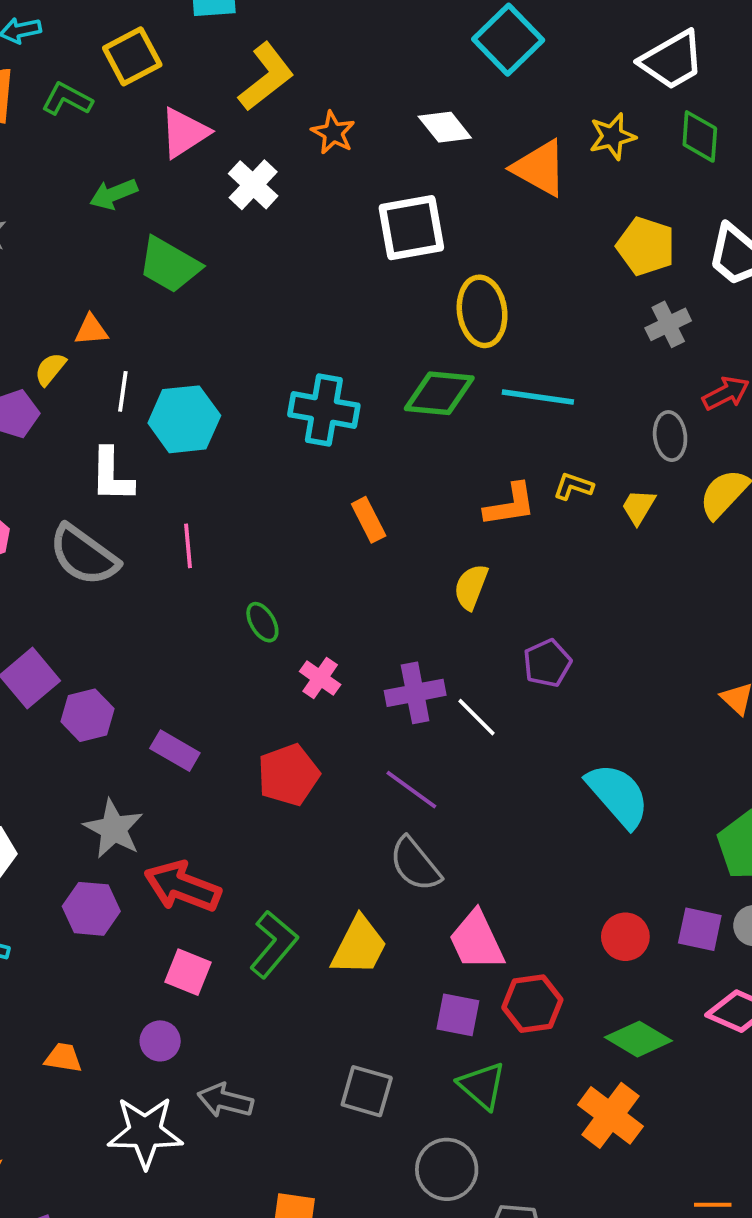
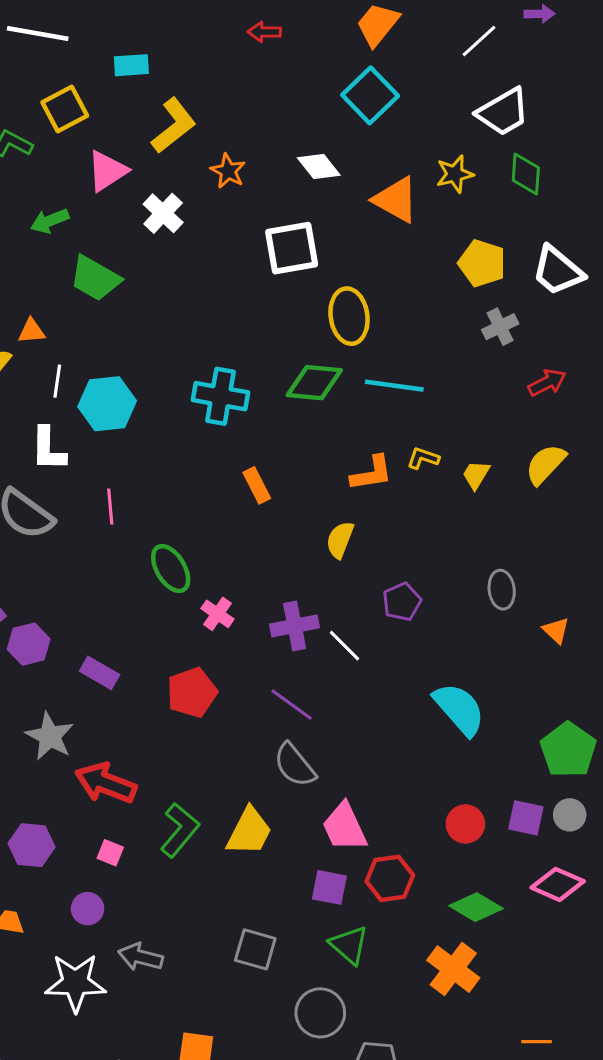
gray ellipse: (670, 436) -> (502, 590), moved
green ellipse: (262, 622) -> (171, 569), size x1.5
purple hexagon: (91, 909) -> (32, 845), moved
pink square: (188, 972) -> (110, 853), size x0.7

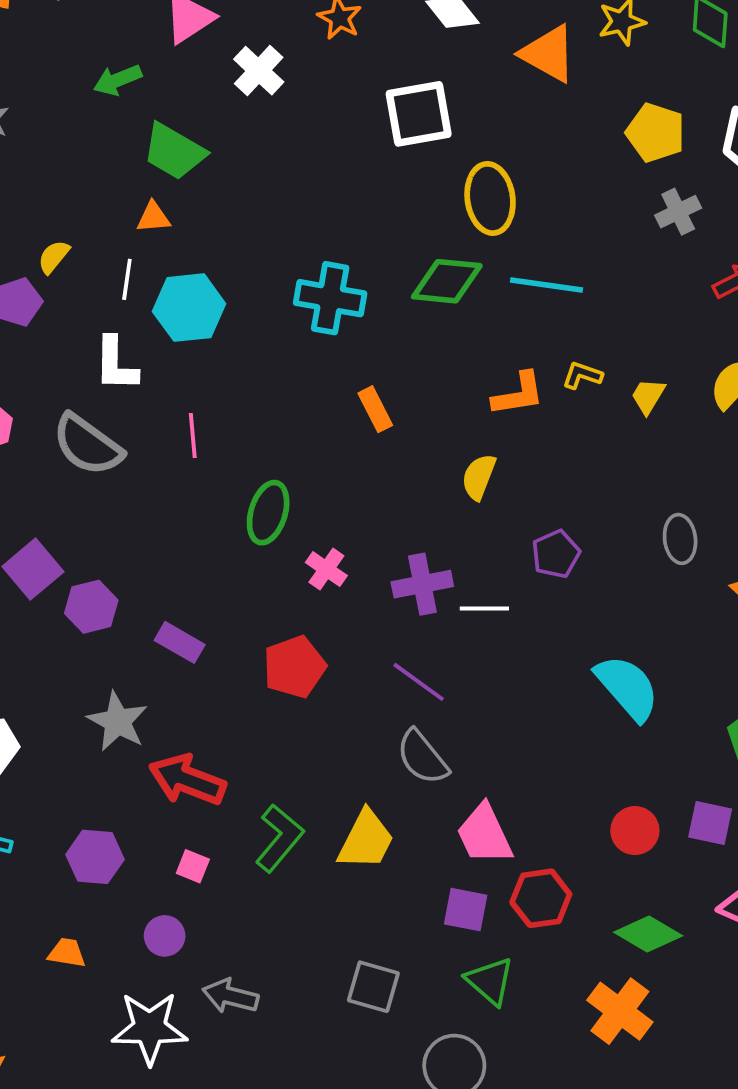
orange triangle: (32, 331) -> (153, 217), moved
green ellipse: (171, 569) -> (268, 513), turned 48
white line: (344, 646) -> (484, 609), turned -45

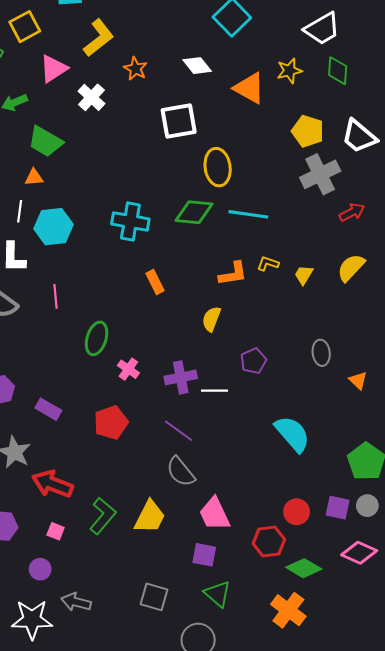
gray cross: (678, 212) -> (320, 174), size x1.6
red hexagon: (541, 898) -> (269, 542), moved

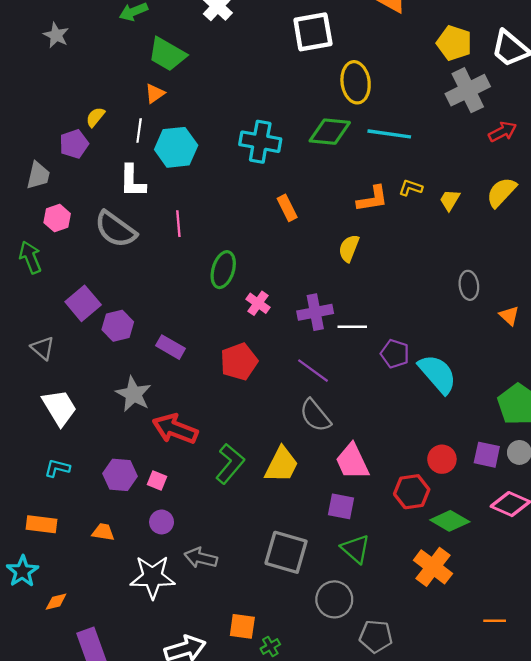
orange triangle: (34, 177) -> (155, 94), turned -30
purple pentagon: (253, 361) -> (395, 354), moved, turned -30
pink square: (56, 531) -> (157, 480), moved
gray square: (154, 597) -> (286, 552), size x1.4

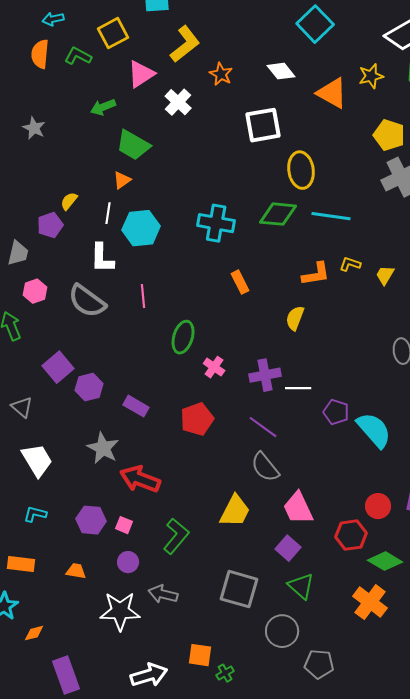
green L-shape: (230, 464) -> (176, 536), moved
purple square: (341, 506) -> (288, 548), turned 30

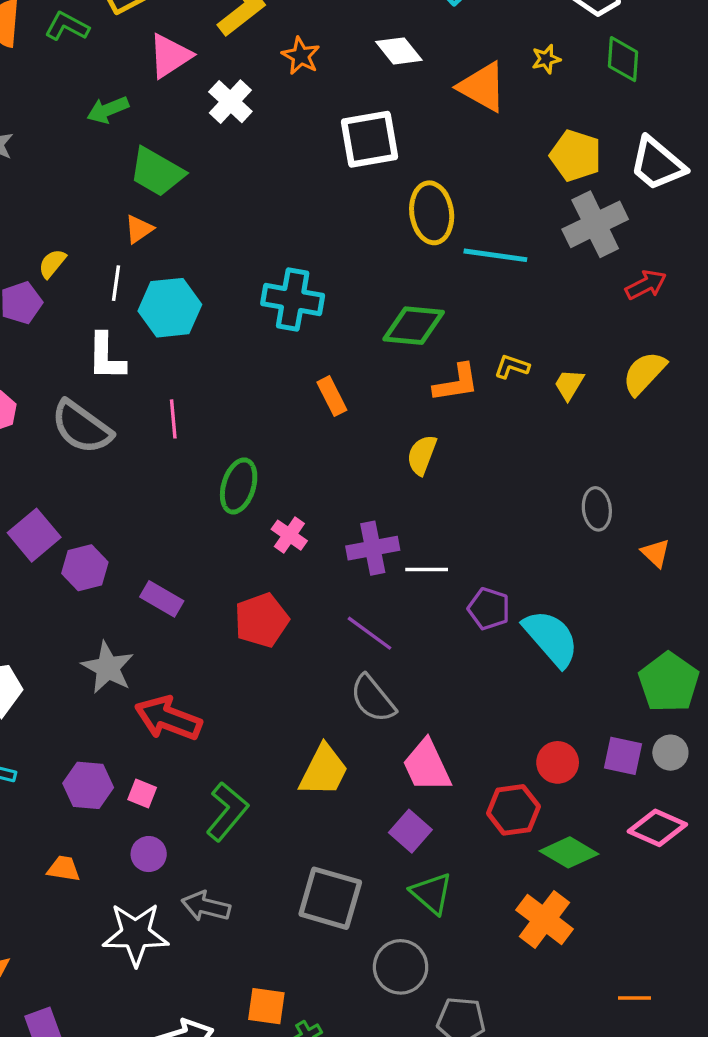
yellow star: (371, 76) -> (546, 59), size x0.7
green diamond: (278, 214) -> (414, 326), moved
cyan line: (331, 216) -> (495, 255), moved

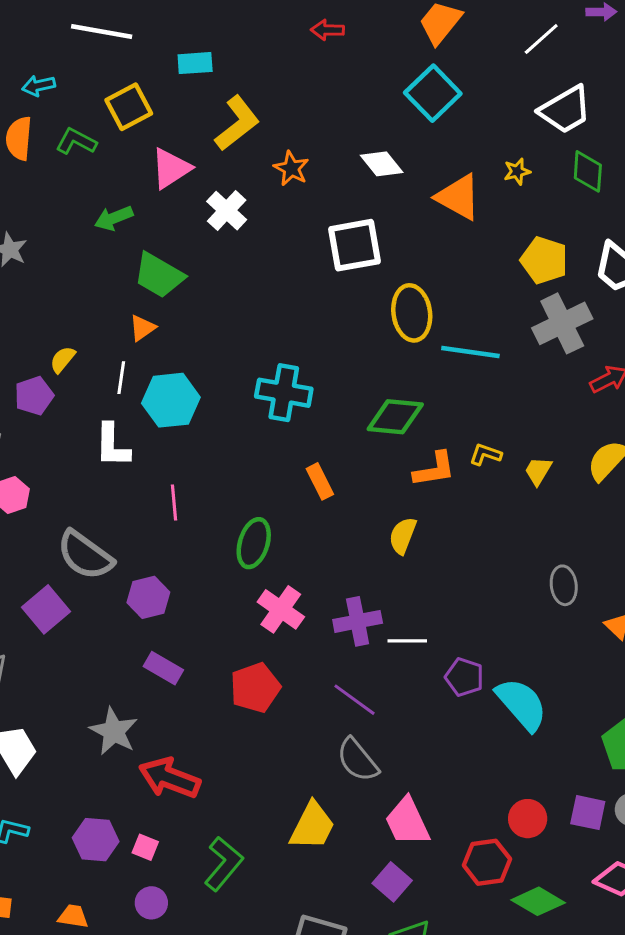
gray semicircle: (82, 427) -> (85, 555), moved
green ellipse: (239, 486) -> (254, 543), moved
pink cross: (289, 535) -> (281, 609), size x1.4
purple hexagon: (85, 568) -> (148, 597), moved

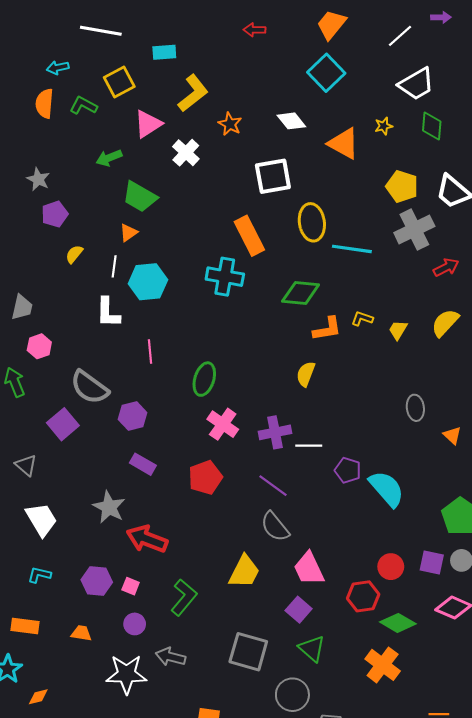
purple pentagon: (34, 396) -> (55, 214), moved
orange rectangle: (320, 481) -> (249, 236), moved, size x1.6

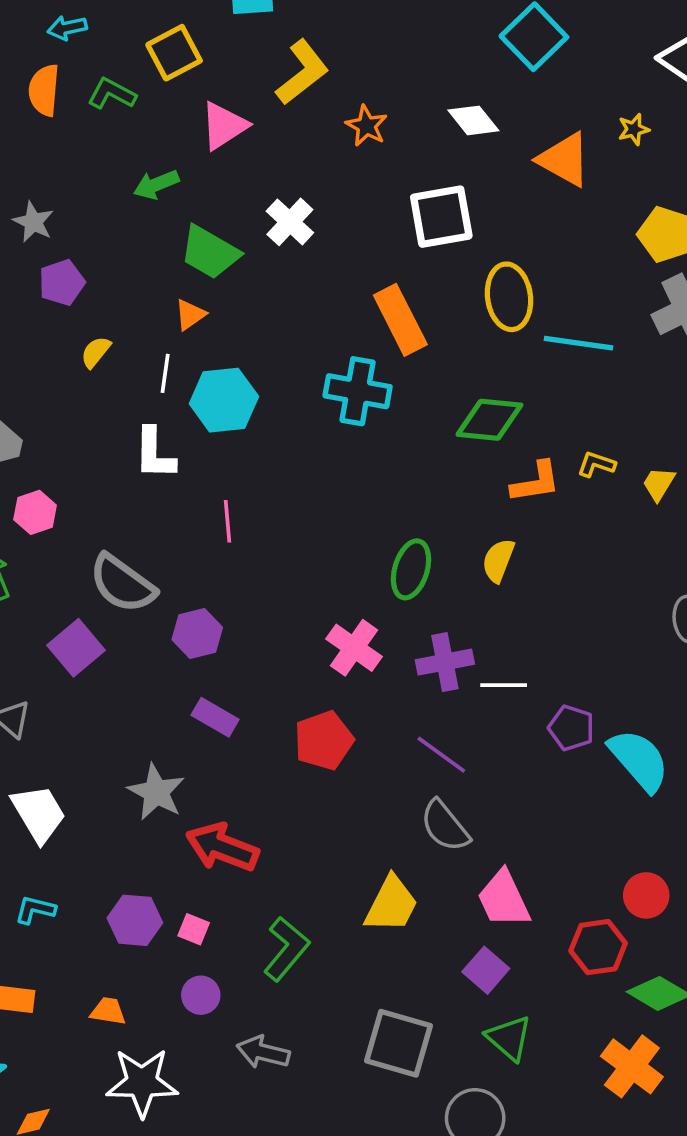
white cross: (186, 153) -> (290, 222), moved
green ellipse: (204, 379) -> (411, 569), moved
white star: (126, 674) -> (142, 1082), moved

